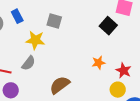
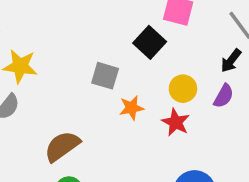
gray square: (54, 21) -> (105, 76), moved
yellow circle: (118, 90) -> (183, 89), moved

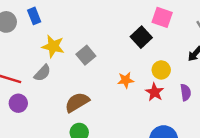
gray square: (105, 76) -> (86, 55), moved, turned 30
purple semicircle: (224, 96) -> (186, 92), moved, turned -42

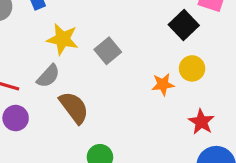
yellow circle: (161, 70) -> (192, 68), moved
red star: (155, 92) -> (201, 122), moved
brown semicircle: (77, 102) -> (74, 107), moved, turned 85

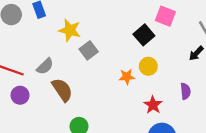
yellow star: (63, 39) -> (70, 30), moved

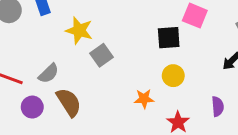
black square: (144, 35) -> (169, 38), turned 36
orange star: (127, 77) -> (144, 99), moved
purple circle: (20, 95) -> (32, 107), moved

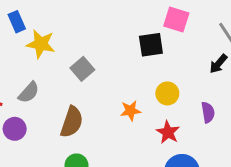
yellow star: (79, 30) -> (41, 44), moved
yellow circle: (173, 76) -> (167, 93), moved
brown semicircle: (69, 102) -> (72, 122), moved, turned 56

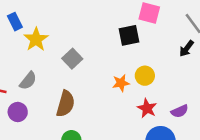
yellow star: (41, 44) -> (36, 39), turned 30
orange star: (131, 111) -> (121, 83), moved
purple semicircle: (208, 112) -> (180, 111), moved, turned 78

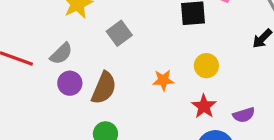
orange star: (121, 83) -> (163, 80), moved
purple circle: (18, 112) -> (70, 83), moved

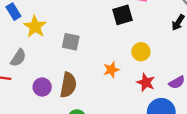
gray square: (119, 33) -> (71, 42), turned -30
gray semicircle: (61, 54) -> (18, 58), moved

